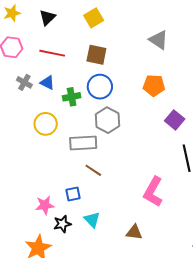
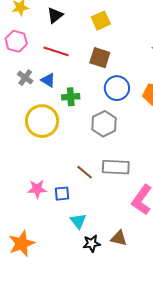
blue circle: (100, 87) -> (117, 88), moved
yellow circle: (46, 124) -> (42, 121), size x1.4
gray rectangle: (83, 143) -> (116, 167), moved
pink star: (45, 205) -> (37, 189), moved
black star: (62, 224) -> (92, 243), moved

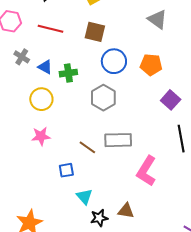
blue triangle: (48, 80) -> (45, 67), moved
yellow circle: (42, 121) -> (41, 99), size x0.7
pink star: (37, 189) -> (41, 136), moved

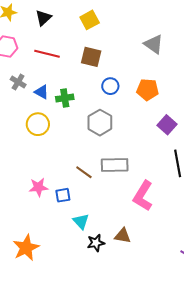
blue circle: (114, 61) -> (110, 86), size x0.7
pink star: (41, 136) -> (39, 187), moved

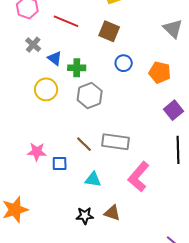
gray hexagon: (100, 123) -> (90, 95), moved
cyan triangle: (81, 221) -> (93, 179), moved, turned -48

